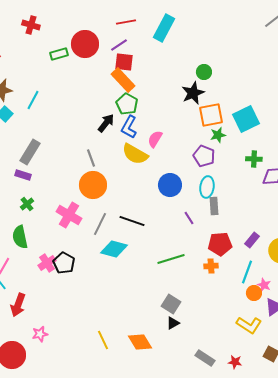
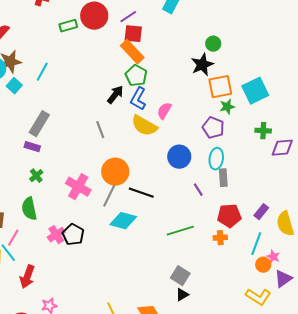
orange circle: (93, 185) -> (115, 172), moved

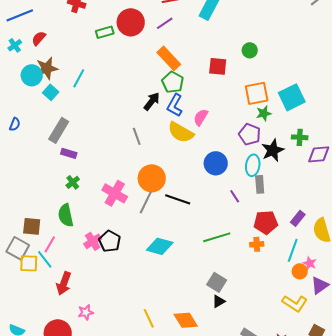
red square: (133, 34) -> (218, 66), moved
black star: (202, 65) -> (273, 150), moved
gray rectangle: (39, 124) -> (59, 130), moved
cyan diamond: (123, 221) -> (160, 246), moved

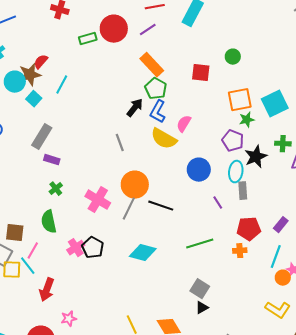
red semicircle: (39, 38) -> (41, 62), moved

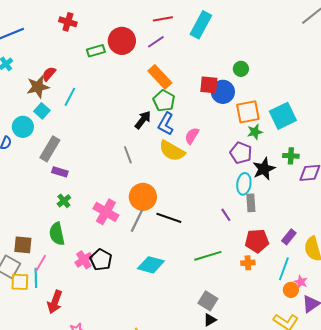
cyan circle: (15, 82) -> (23, 127), moved
blue circle: (199, 170) -> (223, 92), moved
cyan line: (28, 266) -> (36, 278), turned 36

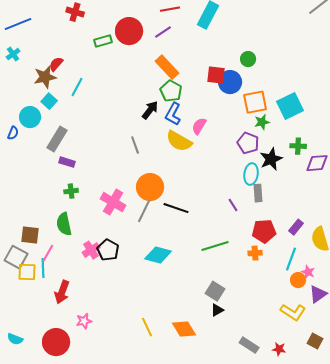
green cross: (64, 201) -> (71, 191), turned 32

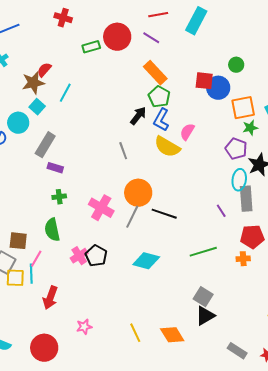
purple line: (163, 32) -> (151, 38), turned 66
gray rectangle: (258, 193) -> (246, 199), size x1.4
black triangle: (217, 310) -> (205, 316), size x1.5
pink star: (84, 321) -> (84, 327), moved

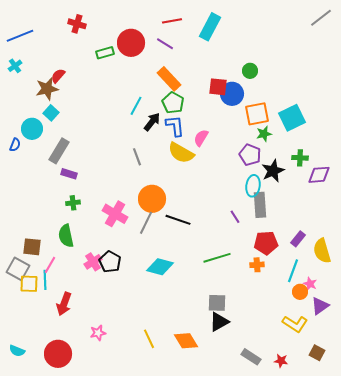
cyan line: (65, 93) -> (136, 106), moved
blue L-shape: (161, 120) -> (175, 126), turned 145
gray square: (203, 297) -> (217, 303), turned -30

